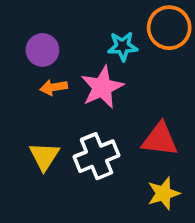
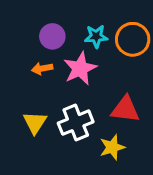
orange circle: (169, 28) -> (133, 39), moved
purple circle: (42, 50) -> (52, 36), moved
yellow star: (164, 193) -> (112, 147), moved

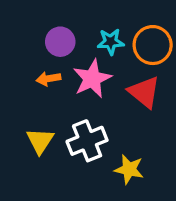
red triangle: (125, 109) -> (144, 92), moved, turned 32
yellow star: (112, 147) -> (129, 169), turned 30

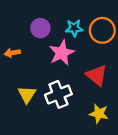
orange arrow: (48, 79) -> (12, 53), moved
red triangle: (144, 92) -> (97, 75), moved
yellow star: (129, 169) -> (99, 114), moved

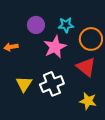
orange circle: (102, 30) -> (91, 39), moved

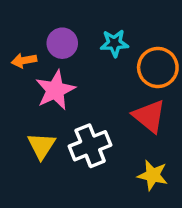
orange arrow: (11, 47) -> (24, 61), moved
pink star: (55, 47) -> (55, 90), moved

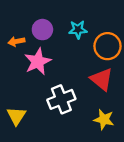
yellow triangle: (41, 146) -> (16, 116), moved

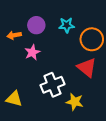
pink star: (38, 62) -> (32, 52), size x0.7
yellow triangle: (16, 116) -> (14, 99), turned -48
yellow star: (104, 119) -> (75, 102), moved

